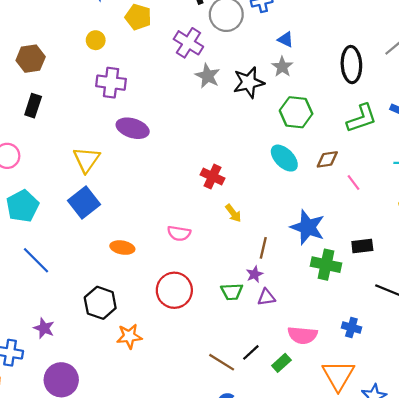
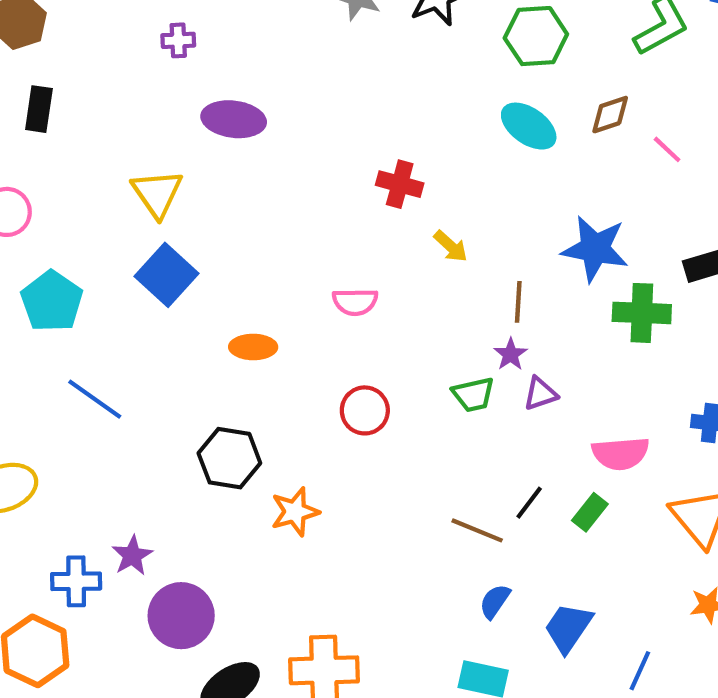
purple cross: (111, 83) -> (178, 40), size x0.6
red circle: (174, 290) -> (365, 410), size x0.7
purple star: (44, 328) -> (132, 556), moved, turned 30

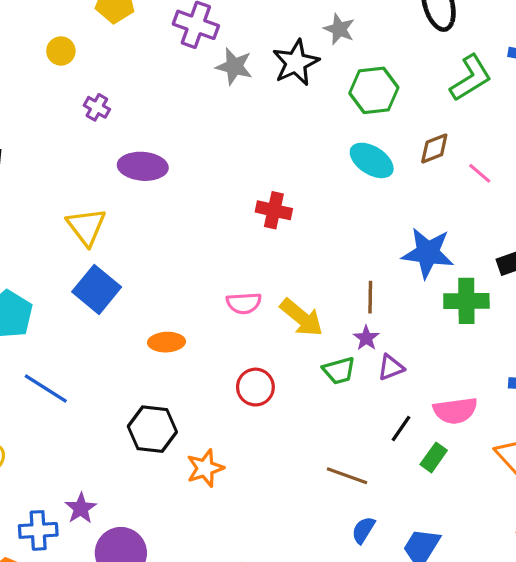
purple cross: (178, 40) -> (97, 107), turned 35
yellow arrow: (451, 246) -> (302, 318), moved, size x1.6
black line: (529, 503) -> (401, 429), moved

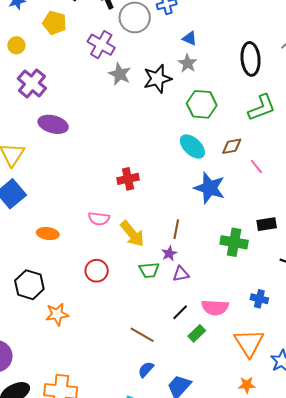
purple cross: (97, 107) -> (32, 83), size x1.8
red cross: (274, 210) -> (128, 179), moved, turned -35
blue star: (428, 253) -> (210, 188), moved

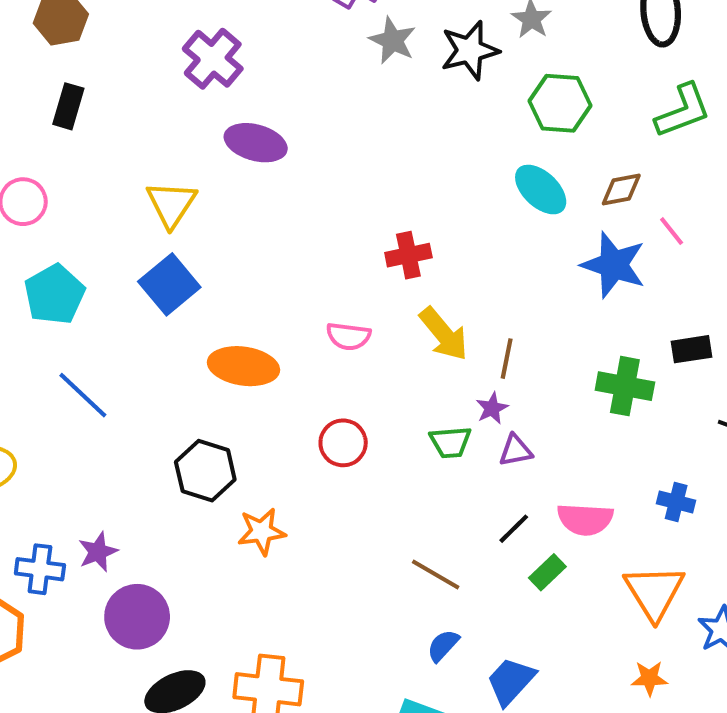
blue star: (210, 188) -> (614, 265), moved
orange ellipse: (48, 234) -> (243, 366), size x1.5
yellow arrow: (132, 234) -> (444, 334), moved

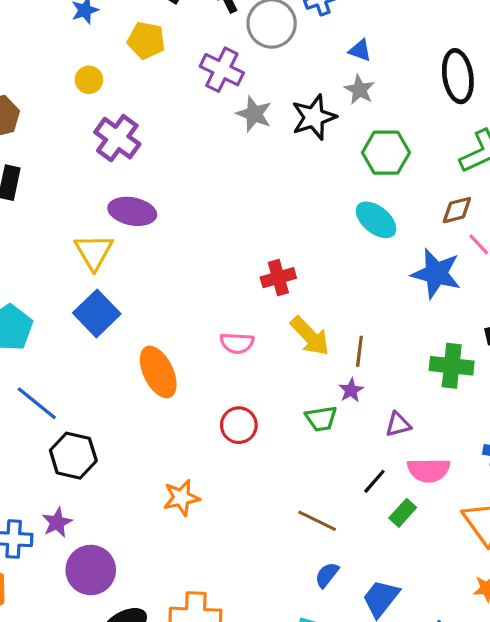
purple ellipse: (256, 143) -> (132, 211), moved
brown diamond: (621, 189) -> (457, 210), moved
orange ellipse: (243, 366) -> (158, 372), turned 60
purple triangle: (515, 451) -> (398, 424), moved
black hexagon: (205, 471) -> (73, 456), moved

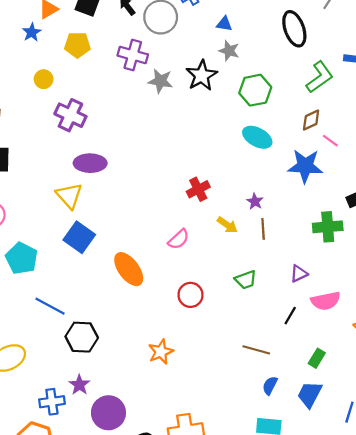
yellow arrow: (310, 336) -> (227, 225), size x0.7
pink semicircle: (237, 343) -> (179, 239), turned -35
purple star: (351, 390) -> (255, 201), moved
green rectangle: (403, 513) -> (317, 358), moved

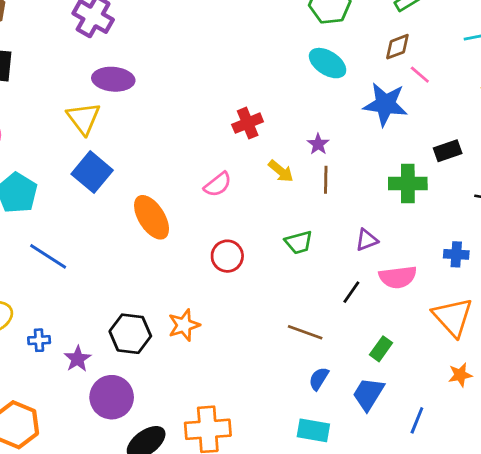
black hexagon: (82, 337) -> (130, 334), moved
blue cross: (52, 402) -> (39, 340), moved, size x0.7

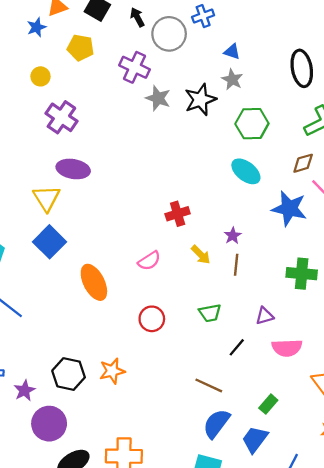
black line: (351, 292) -> (237, 347), moved
blue semicircle: (319, 379) -> (216, 424), size x1.6

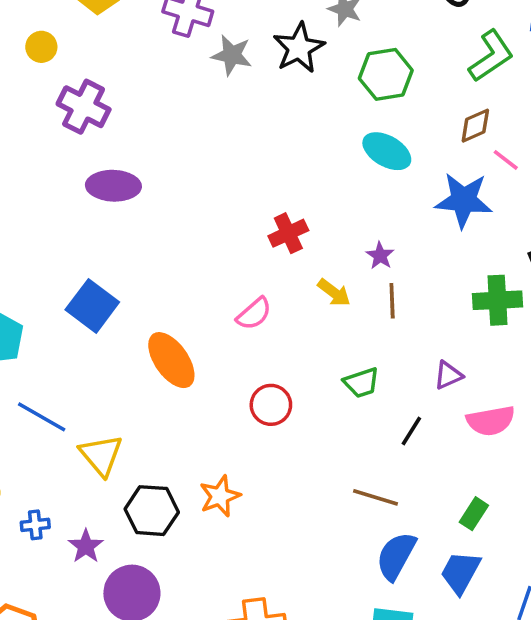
yellow triangle: (47, 198) -> (101, 455), moved

